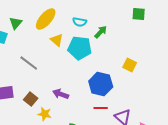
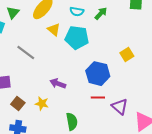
green arrow: (101, 32) -> (101, 14), moved
yellow square: (130, 65) -> (127, 55), turned 32
brown square: (31, 99) -> (18, 104), moved

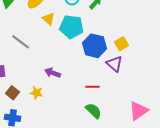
blue hexagon: (98, 74) -> (94, 46), moved
purple triangle: (120, 107) -> (114, 64), moved
green semicircle: (72, 122) -> (94, 111), moved, turned -36

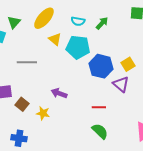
gray line: (20, 42) -> (27, 62), turned -36
brown square: (12, 93) -> (22, 104), moved

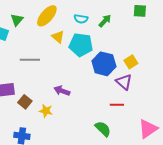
red line: (99, 107) -> (117, 105), moved

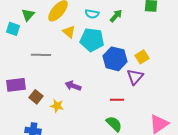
purple triangle: (124, 82) -> (135, 77), turned 30
red line: (117, 105) -> (117, 100), moved

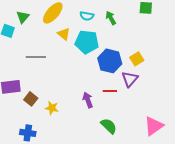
green arrow: (116, 16) -> (111, 18), turned -72
purple arrow: (73, 86) -> (88, 100), moved, turned 49
red line: (117, 100) -> (110, 91), moved

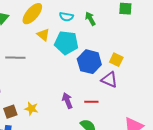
yellow square: (137, 59) -> (116, 60), turned -32
purple triangle: (130, 79) -> (109, 80), turned -48
red line: (110, 91) -> (91, 102), moved
brown square: (31, 99) -> (10, 112), moved, turned 32

